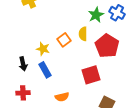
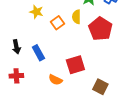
yellow star: (43, 49) -> (36, 12), moved
red square: (91, 75) -> (75, 65), moved
orange semicircle: (62, 97) -> (55, 80), turned 40

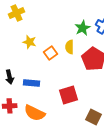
blue rectangle: (38, 53) -> (32, 83), turned -56
orange semicircle: (55, 80) -> (35, 113), moved, size x1.5

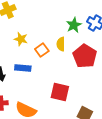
blue rectangle: (32, 83) -> (23, 68), moved
red square: (69, 95) -> (60, 92), turned 30

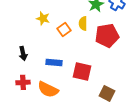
red pentagon: (85, 56) -> (107, 35), turned 30
blue rectangle: (23, 68) -> (54, 62), moved

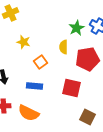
orange square: (64, 29) -> (41, 62), moved
red square: (82, 71) -> (72, 88), moved

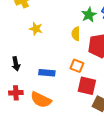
orange square: (41, 62) -> (77, 66), moved, turned -32
red square: (72, 88) -> (87, 86), moved

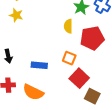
yellow star: (36, 29) -> (16, 15), moved
red square: (87, 86) -> (79, 78), turned 30

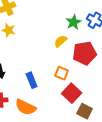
yellow semicircle: (68, 26) -> (61, 41), turned 48
blue rectangle: (39, 65) -> (32, 80), turned 63

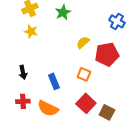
green star: (74, 22) -> (63, 12), moved
red square: (72, 93) -> (86, 103), moved

